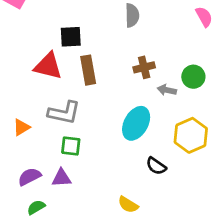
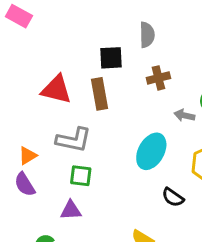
black square: (71, 37) -> (111, 58), moved
brown cross: (144, 67) -> (158, 78), moved
purple semicircle: (29, 177) -> (25, 184), moved, turned -95

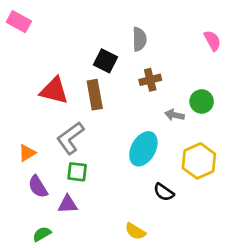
black square: (111, 58) -> (106, 61), turned 30
gray L-shape: (74, 140) -> (70, 138), turned 132
purple semicircle: (25, 184) -> (38, 187), moved

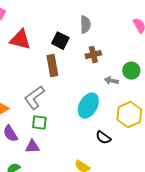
red triangle: (54, 91) -> (20, 40), moved

